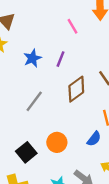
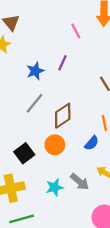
blue star: (32, 58) -> (35, 71), moved
brown diamond: (76, 89) -> (63, 116), moved

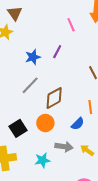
gray arrow: (80, 182) -> (64, 147), moved, turned -36

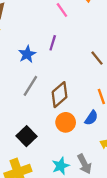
orange circle: (45, 123) -> (66, 122), moved
gray arrow: (64, 147) -> (84, 164), moved, turned 66

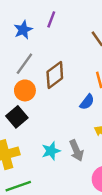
orange circle: (66, 122) -> (25, 90), moved

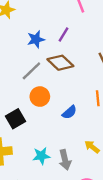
brown diamond: (55, 75) -> (60, 63), moved, turned 70
orange circle: (25, 90) -> (40, 97), moved
blue semicircle: (87, 102) -> (69, 112), moved

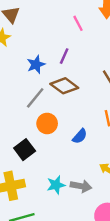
gray arrow: (65, 160) -> (81, 186), turned -60

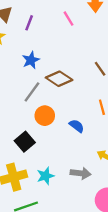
purple line: (64, 56) -> (29, 23), moved
blue semicircle: (80, 136) -> (77, 126), turned -91
cyan star: (56, 185) -> (46, 176), moved

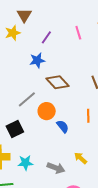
purple line: (29, 23) -> (46, 37), moved
gray line: (32, 92) -> (27, 99), moved
orange circle: (45, 116) -> (47, 111), moved

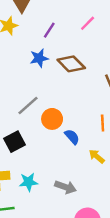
pink line: (78, 33) -> (88, 23), turned 64
brown diamond: (57, 82) -> (71, 64), moved
yellow arrow: (81, 158) -> (97, 156), moved

